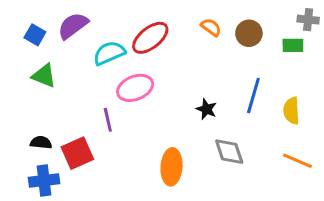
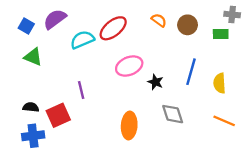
pink ellipse: (135, 88) -> (129, 66), moved

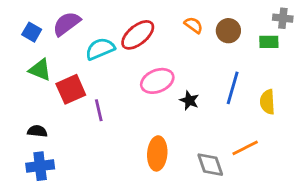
gray diamond: (173, 114) -> (210, 165), moved
red square: (58, 115) -> (71, 89), moved
orange line: (224, 121) -> (245, 148), moved, turned -50

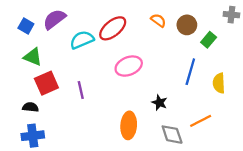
green rectangle: (269, 42) -> (209, 40), moved, turned -49
red square: (71, 89) -> (46, 83), moved
black star: (189, 100) -> (159, 103), moved

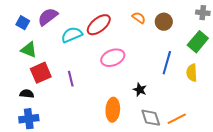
green rectangle: (209, 40) -> (198, 42), moved, size x1.5
orange line: (201, 121) -> (177, 119), moved

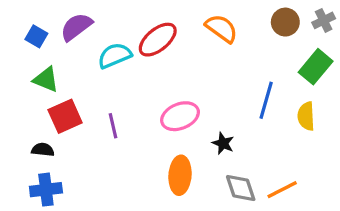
gray cross: (203, 13) -> (324, 20), turned -32
orange semicircle: (139, 18) -> (221, 28), size x1.5
brown circle: (164, 22) -> (285, 22), moved
pink ellipse: (113, 58) -> (180, 116), moved

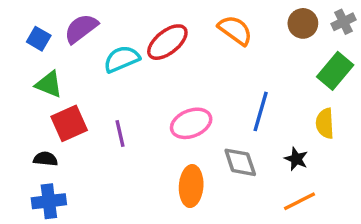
blue line: (266, 100) -> (261, 111), moved
black star: (223, 143) -> (296, 159), moved
gray diamond: (241, 188) -> (240, 162), moved

